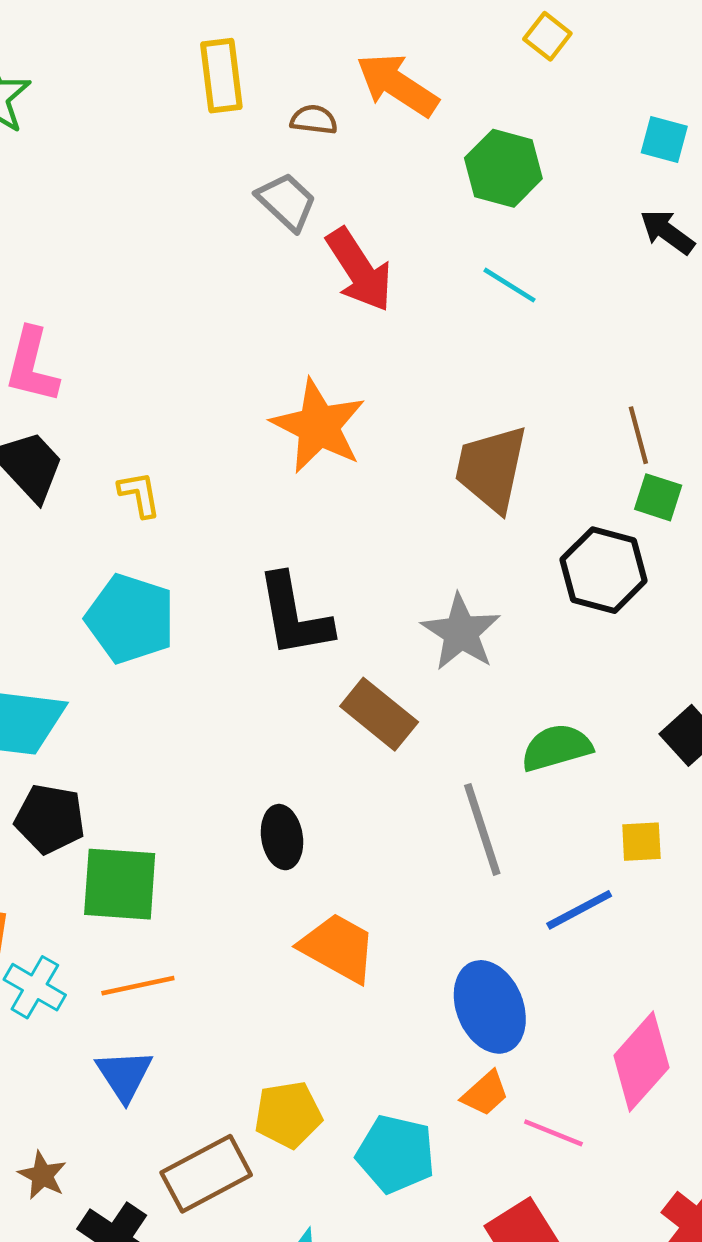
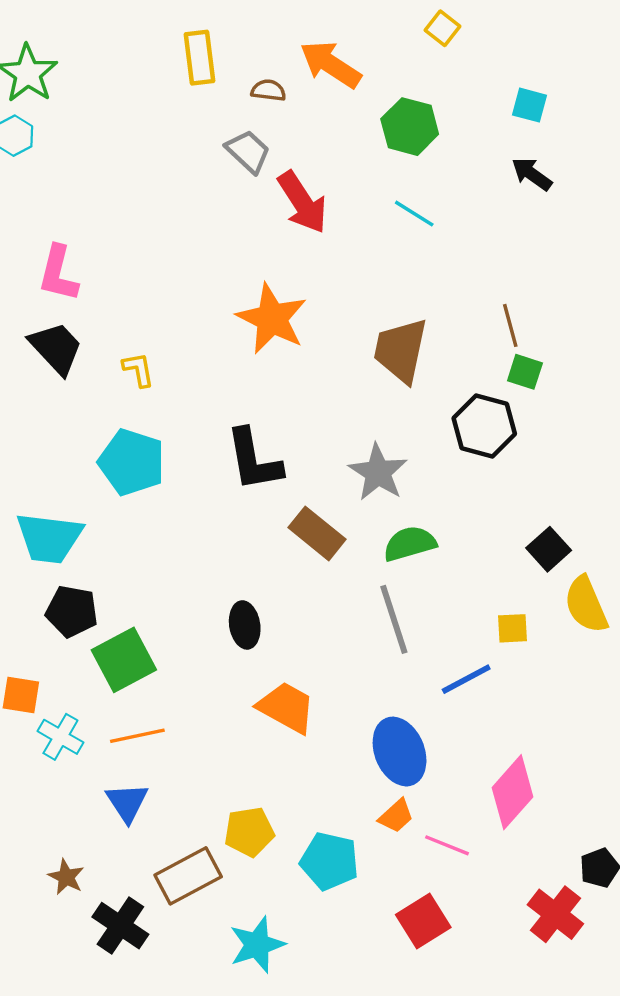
green semicircle: (556, 748) -> (410, 544), moved
green square: (120, 884) -> (124, 660), turned -32

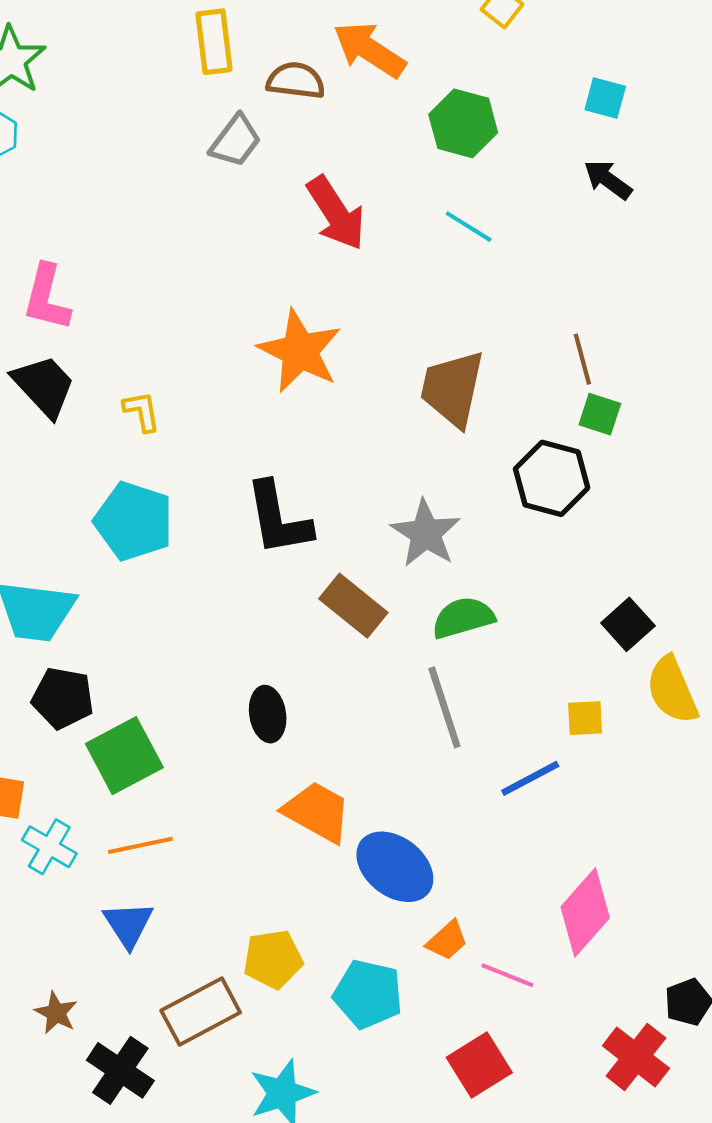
brown semicircle: (268, 90) -> (296, 81), size x1.4
gray trapezoid: (248, 151) -> (235, 141), moved, turned 84
blue ellipse: (400, 752) -> (395, 867), moved, turned -30

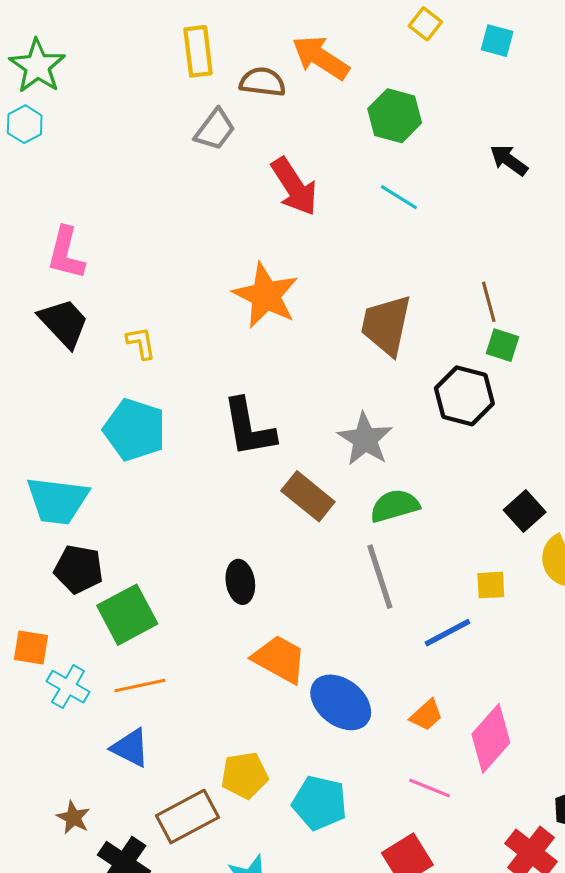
cyan square: (605, 98) -> (497, 41), moved
blue triangle: (128, 924) -> (130, 748), turned -30
orange trapezoid: (447, 940) -> (426, 715), moved

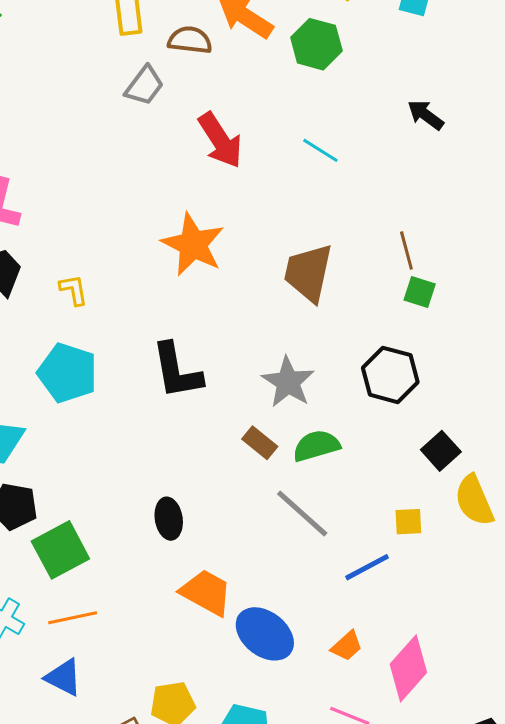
green hexagon: (395, 116) -> (316, 44), moved
black hexagon: (464, 396) -> (390, 375), moved
brown rectangle: (308, 496) -> (260, 443), moved, size x0.7
gray line: (380, 577) -> (302, 514), turned -30

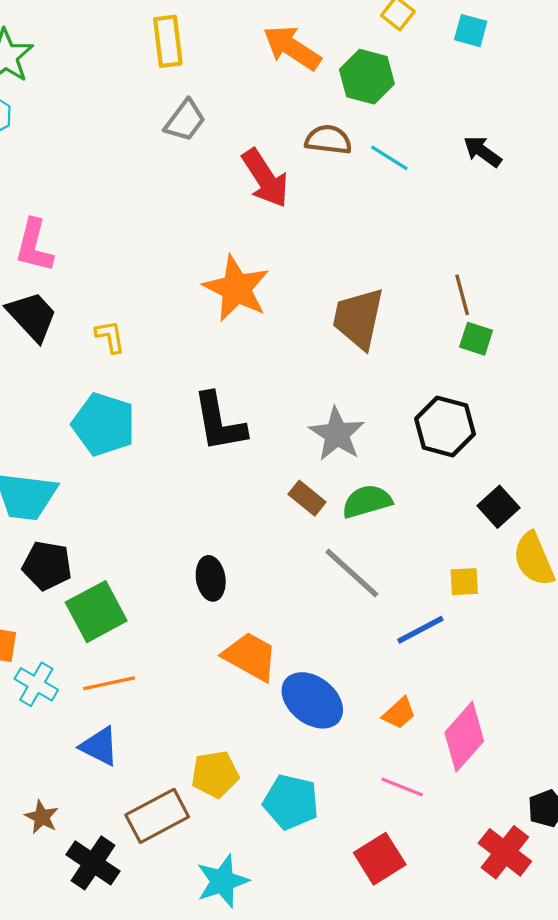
brown semicircle: (190, 40) -> (328, 140), moved
cyan line: (320, 150) -> (389, 158), moved

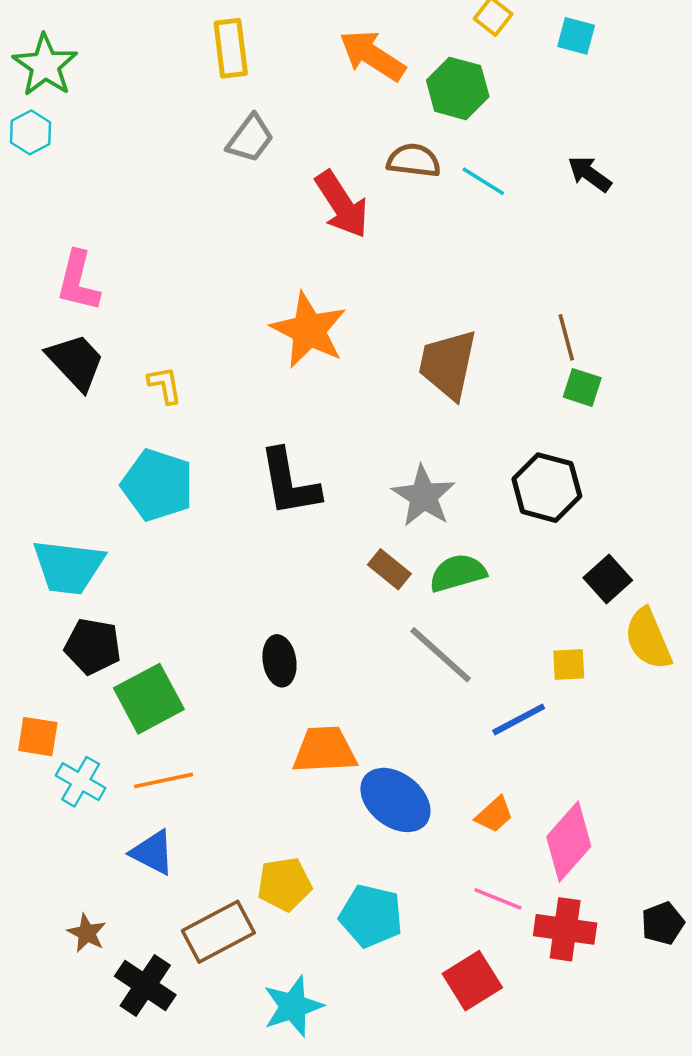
orange trapezoid: (250, 656) -> (325, 750), turned -32
red cross: (505, 852) -> (565, 929), moved, turned -30

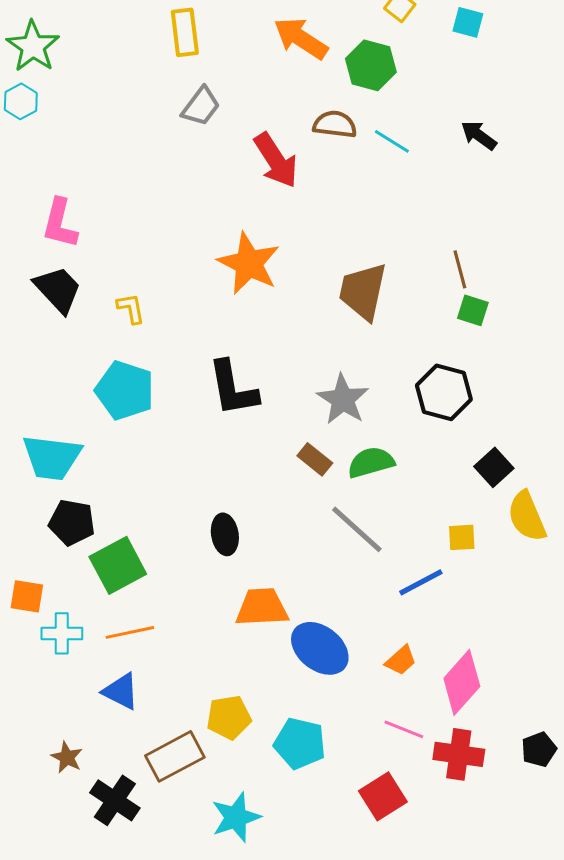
cyan cross: (81, 782) -> (62, 633), turned -30

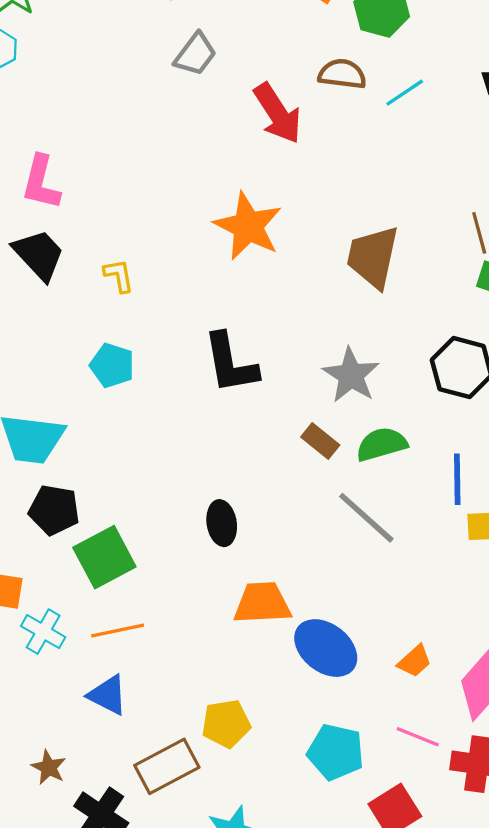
cyan line: (392, 141) -> (405, 93), turned -66
cyan pentagon: (125, 390) -> (112, 365), size x0.7
blue line: (421, 582) -> (457, 479), moved, turned -63
cyan cross: (62, 633) -> (43, 632), turned 30
cyan pentagon: (300, 743) -> (336, 752), moved

